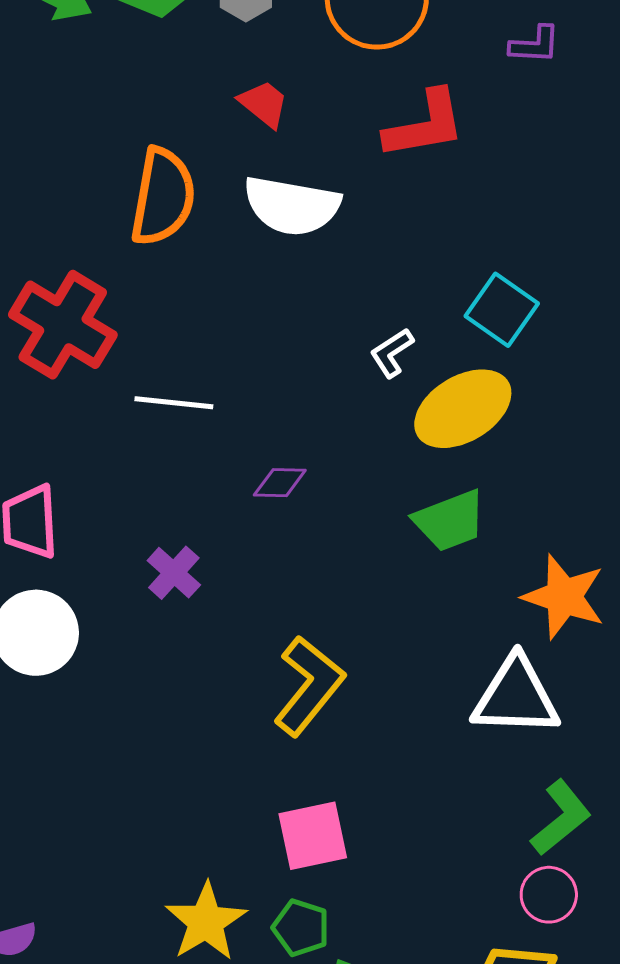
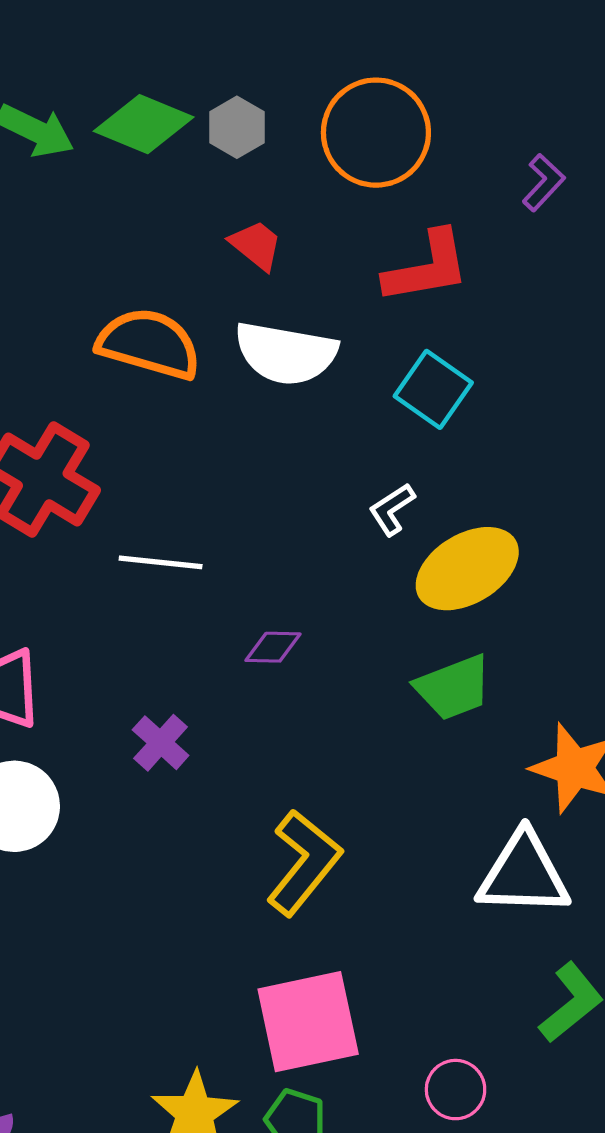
purple L-shape: (535, 45) -> (544, 182), turned -50
orange semicircle: (163, 197) -> (149, 344), turned -84
cyan square: (502, 310) -> (433, 389), moved
pink square: (313, 836) -> (308, 1022), size x1.4
pink circle: (549, 895) -> (456, 1090), moved

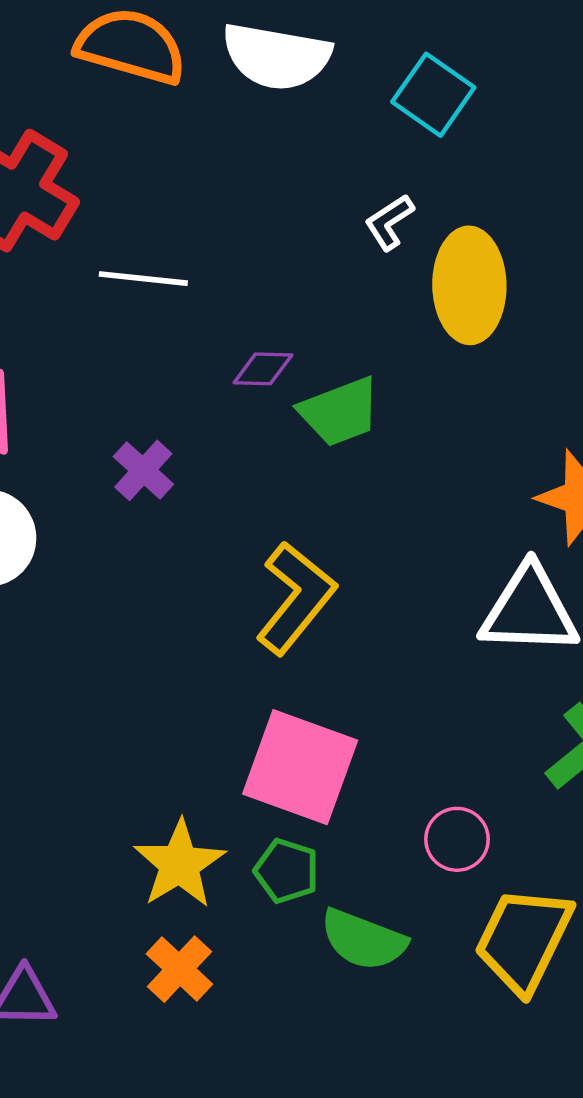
yellow ellipse: (467, 569) -> (469, 285), turned -60
green trapezoid: (453, 687) -> (340, 412), moved
pink square: (308, 1022) -> (300, 767), turned 32

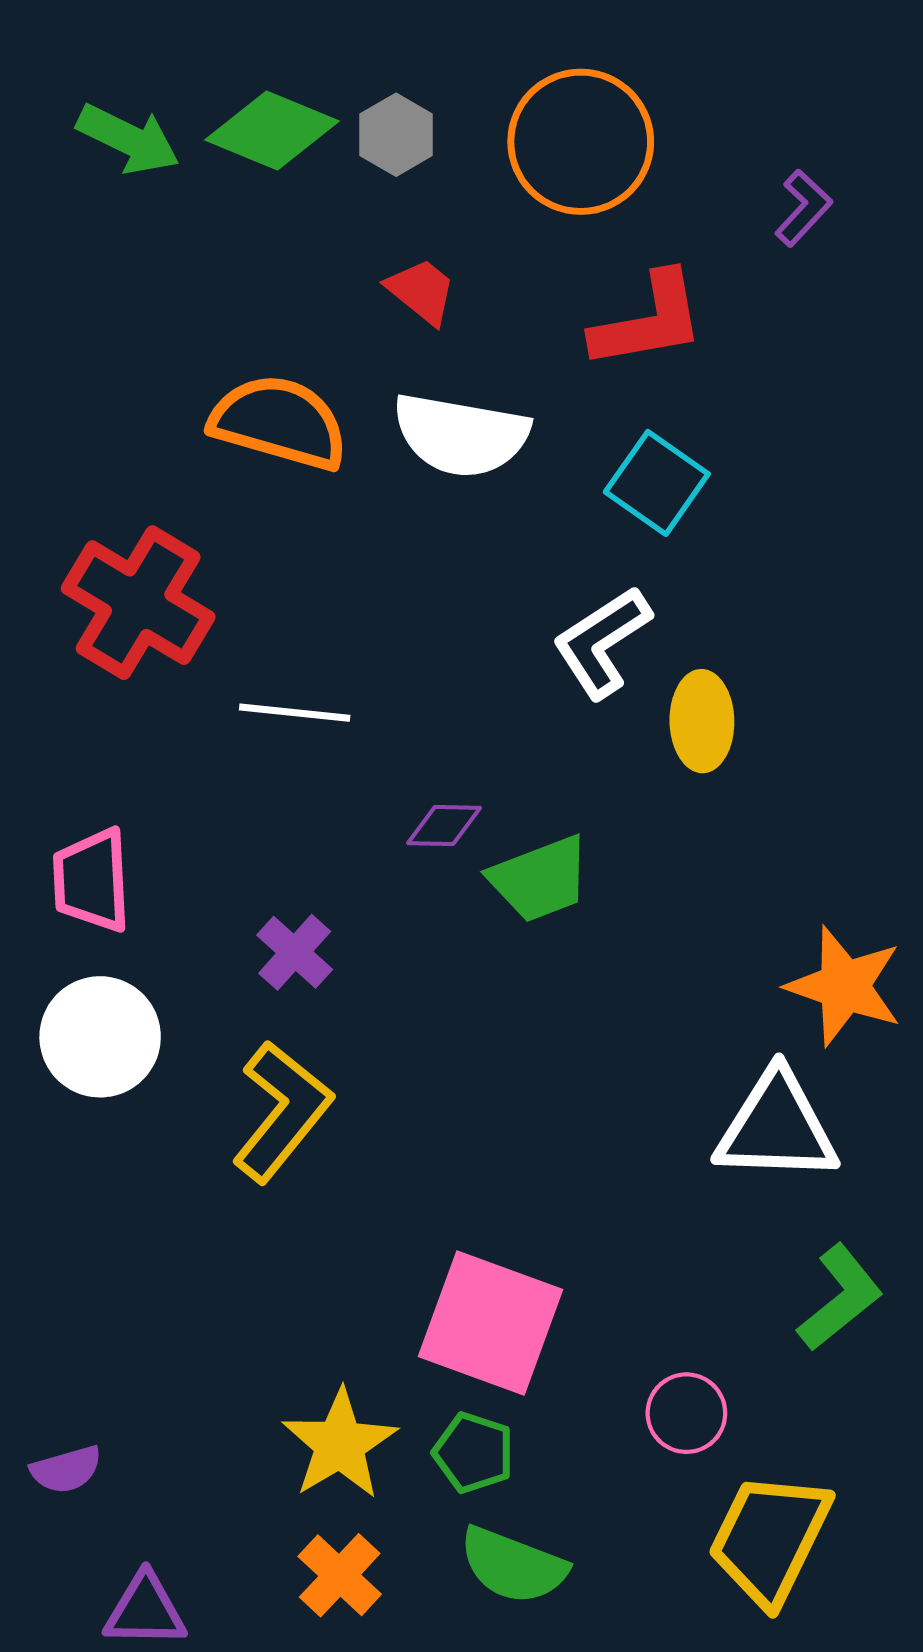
white L-shape: (389, 222) -> (602, 642), size x1.6
yellow ellipse: (469, 285) -> (702, 721), size x0.7
yellow L-shape: (296, 598) -> (282, 1112), moved
green semicircle: (363, 940) -> (513, 1565), moved

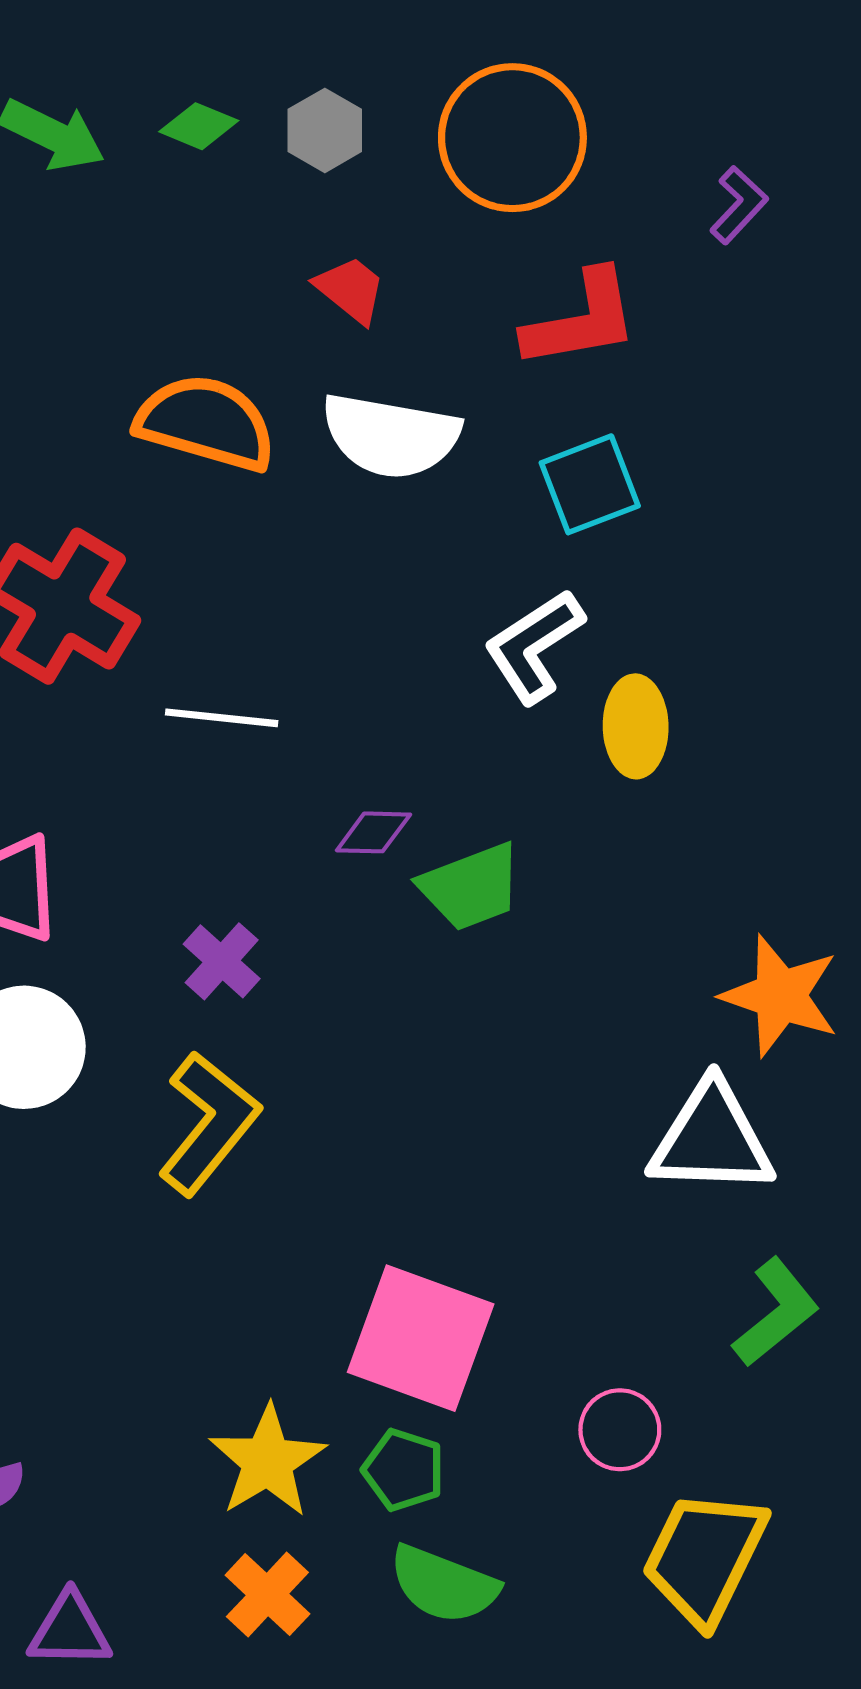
green diamond: (272, 131) -> (199, 126), size x0.6
cyan square: (657, 483) -> (590, 484), turned 34

